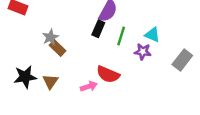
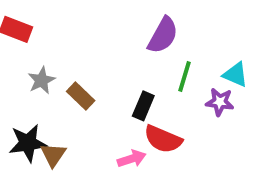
black rectangle: (98, 29) -> (143, 106), moved
gray star: (50, 37) -> (41, 80), moved
brown triangle: (50, 82) -> (53, 155), moved

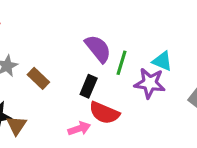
purple semicircle: (163, 35) -> (98, 49), moved, turned -68
purple star: (220, 102) -> (150, 83), size x1.4

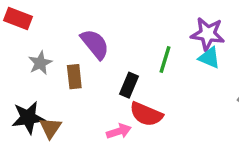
purple semicircle: (98, 49) -> (95, 44), moved
brown rectangle: (38, 78) -> (74, 77), turned 40
purple star: (150, 83) -> (208, 34), moved

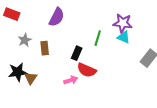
purple semicircle: (95, 44) -> (57, 17), moved, turned 66

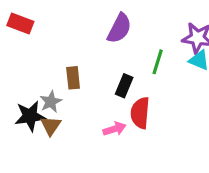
purple semicircle: (57, 17) -> (119, 28), moved
gray star: (25, 40) -> (51, 102), moved
red semicircle: (87, 70) -> (140, 113), turned 72

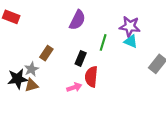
brown rectangle: (73, 78) -> (46, 53), turned 40
brown triangle: (51, 126) -> (31, 85), turned 40

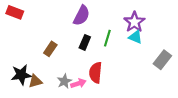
purple star: (130, 26) -> (134, 22), turned 30
black rectangle: (81, 58) -> (85, 42), moved
gray star: (31, 69) -> (64, 81), moved

